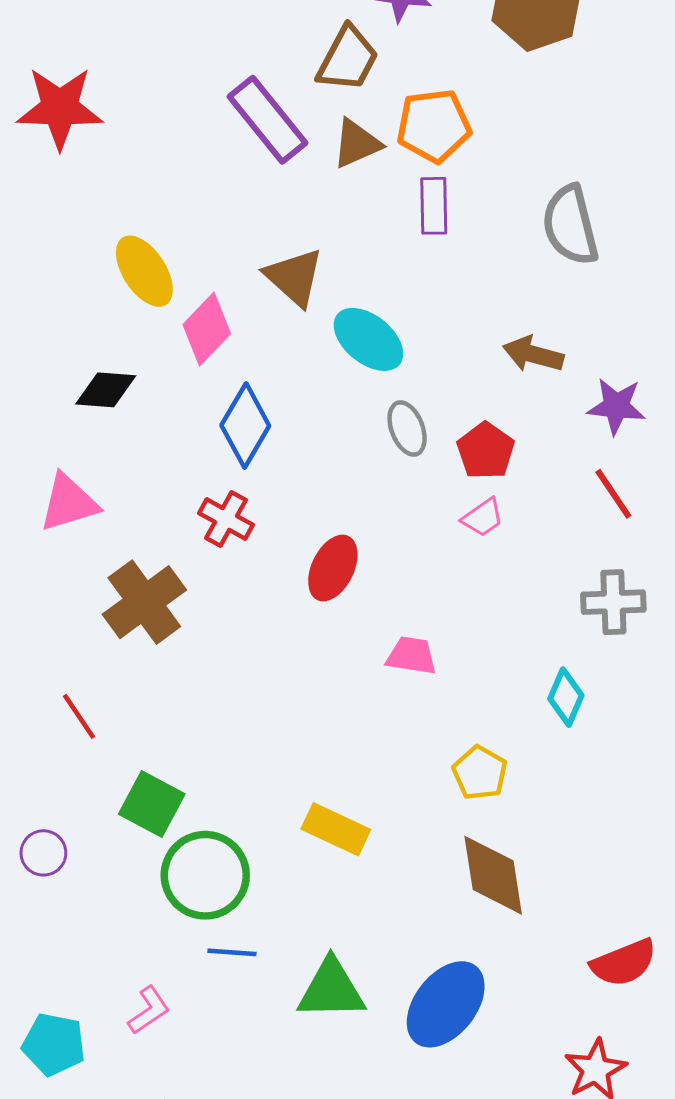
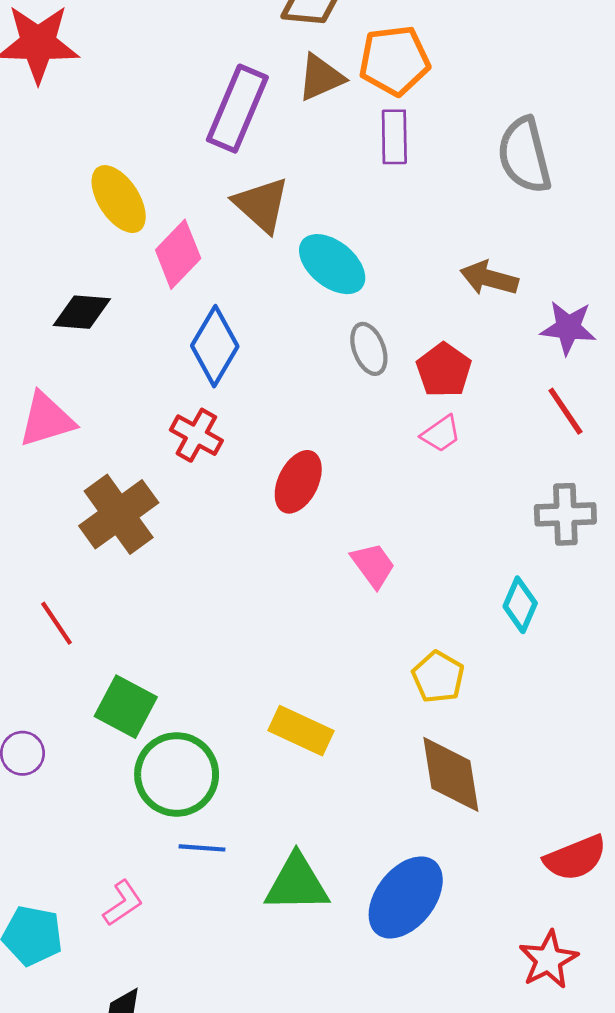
purple rectangle: (268, 120) -> (237, 109), moved, turned 62
pink trapezoid: (412, 656) -> (373, 565), turned 45

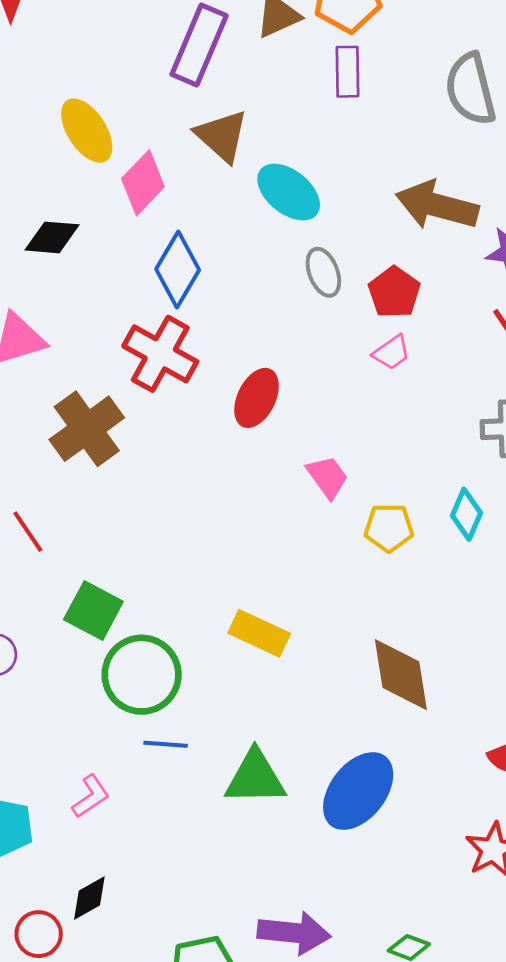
brown arrow: (489, 278) -> (437, 205), size x1.5
red cross: (196, 435) -> (160, 354), size x1.5
yellow pentagon: (438, 677) -> (389, 528), moved, turned -30

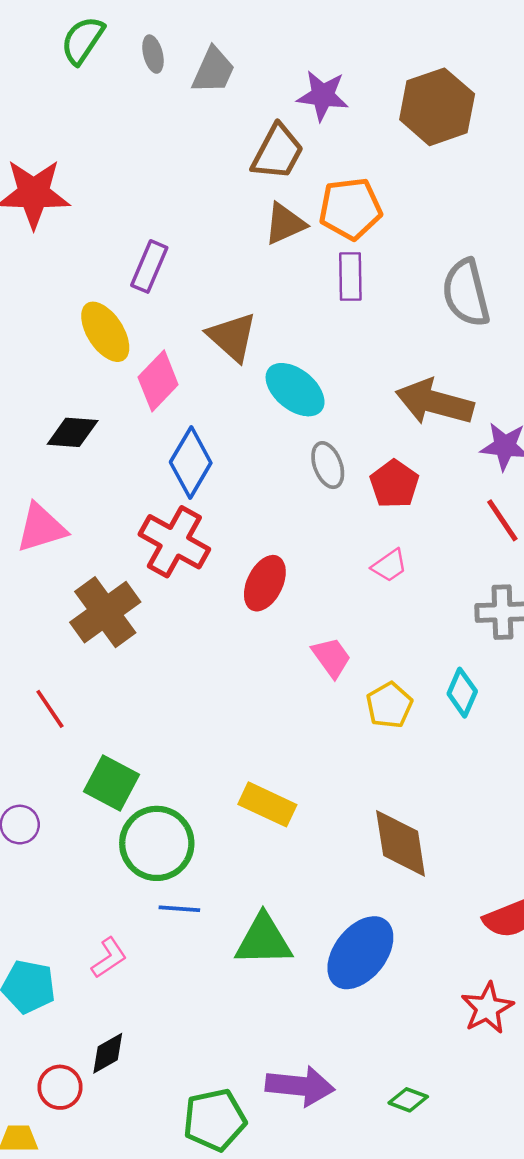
purple rectangle: (199, 45) -> (149, 266), moved, size x0.7
pink trapezoid: (392, 352) -> (389, 566), moved
yellow pentagon: (389, 528) -> (389, 705), turned -30

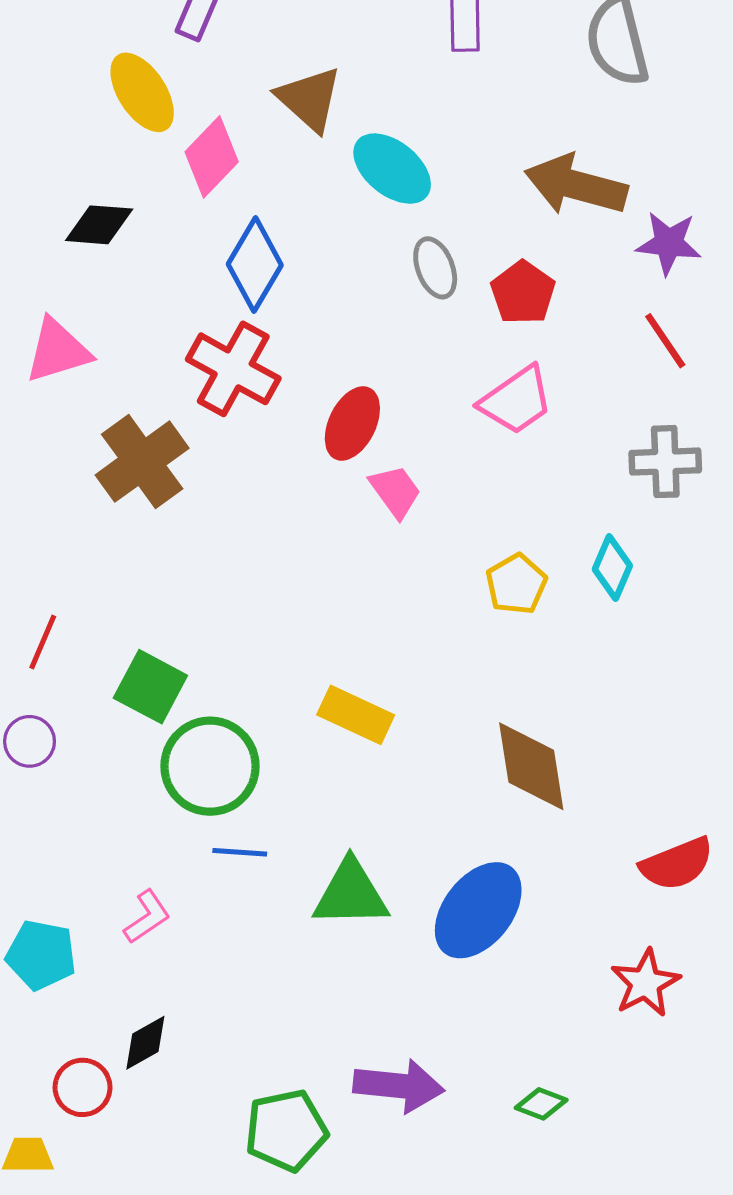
pink trapezoid: (389, 566) -> (516, 400), size x1.6
pink trapezoid: (331, 657) -> (395, 491), moved
red line: (50, 709) -> (43, 642), moved, turned 57

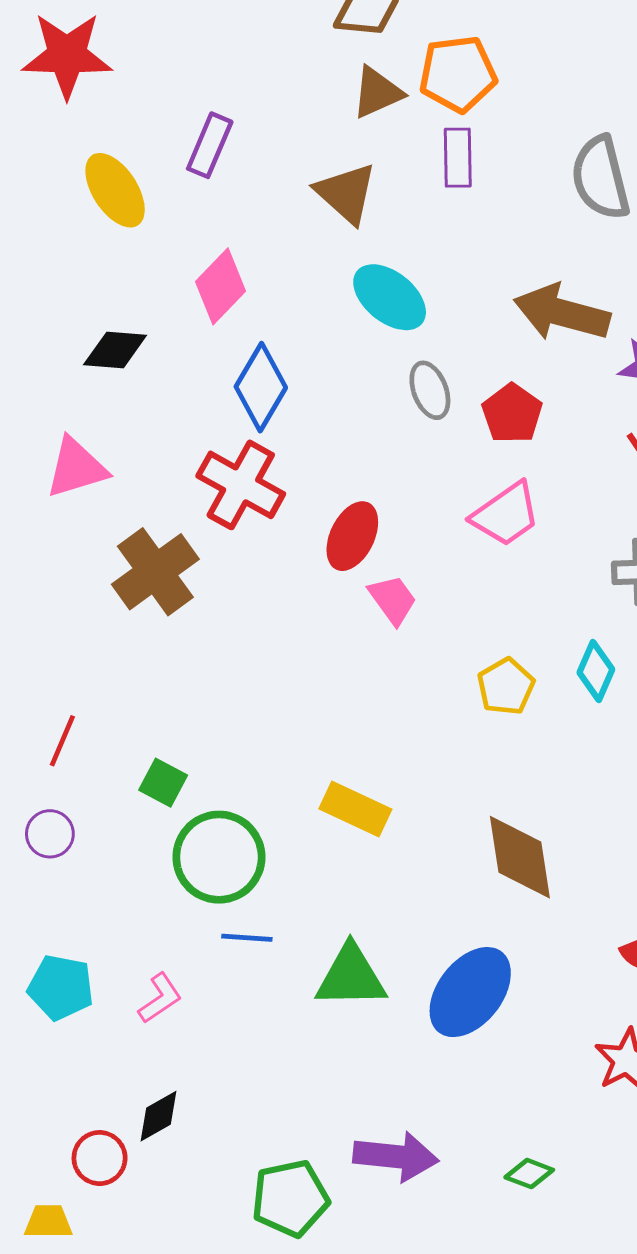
yellow ellipse: (142, 92) -> (115, 190), moved
brown triangle: (309, 99) -> (346, 193), moved
green square: (150, 687) -> (163, 783), size x0.7
cyan pentagon: (41, 955) -> (61, 987), moved

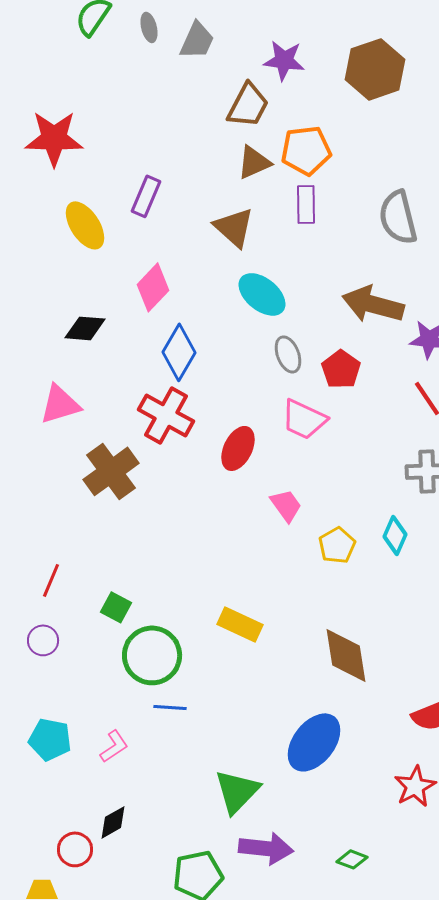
pink trapezoid: (506, 514) -> (304, 419), moved, turned 60
pink trapezoid: (393, 600) -> (286, 505), moved
green triangle: (351, 977) -> (237, 791), moved, turned -45

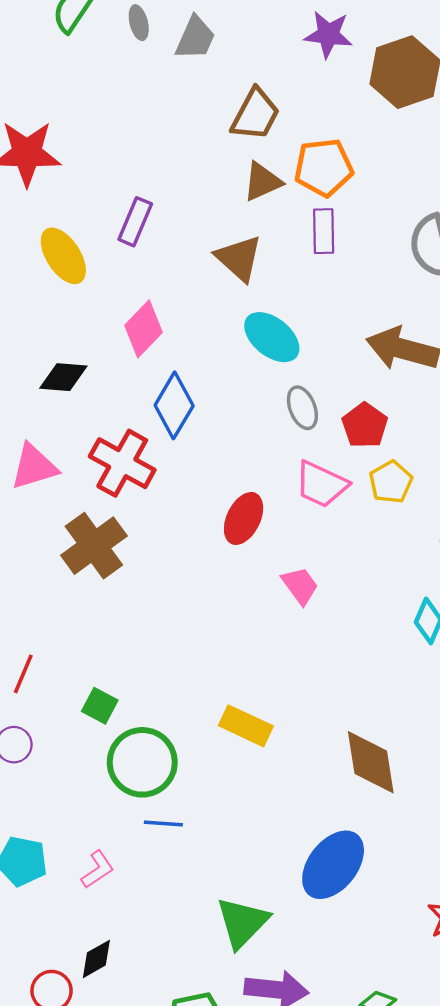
purple star: (284, 60) -> (328, 34), moved
red cross: (166, 415) -> (122, 463), moved
yellow pentagon: (337, 545) -> (391, 482), moved

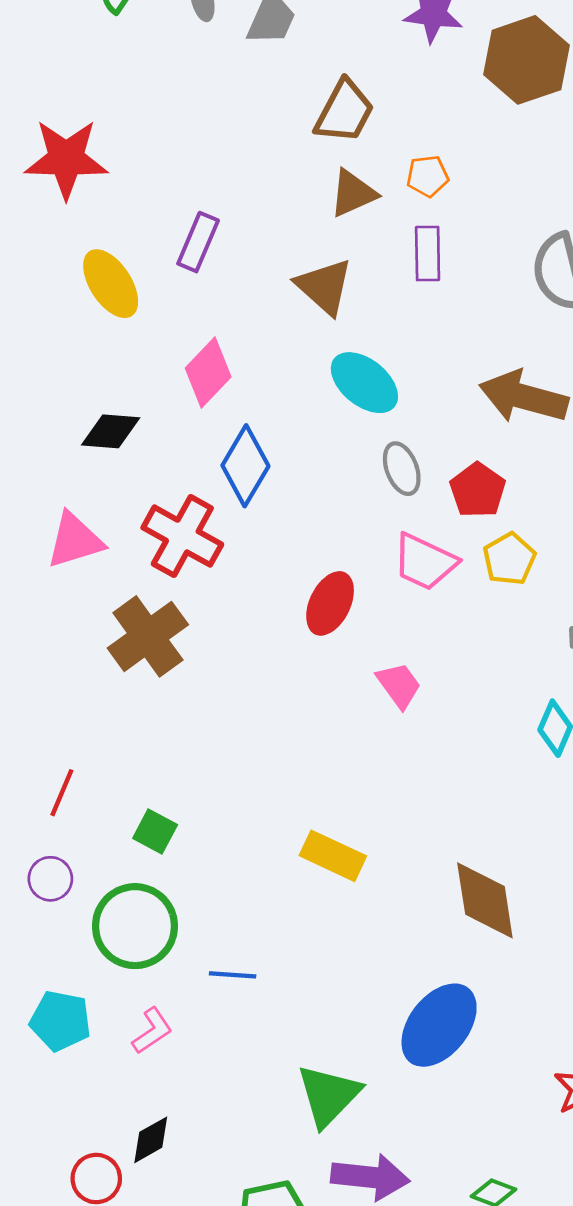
orange pentagon: (324, 168) -> (428, 176), size x0.6
green circle: (142, 762) -> (135, 926), moved

